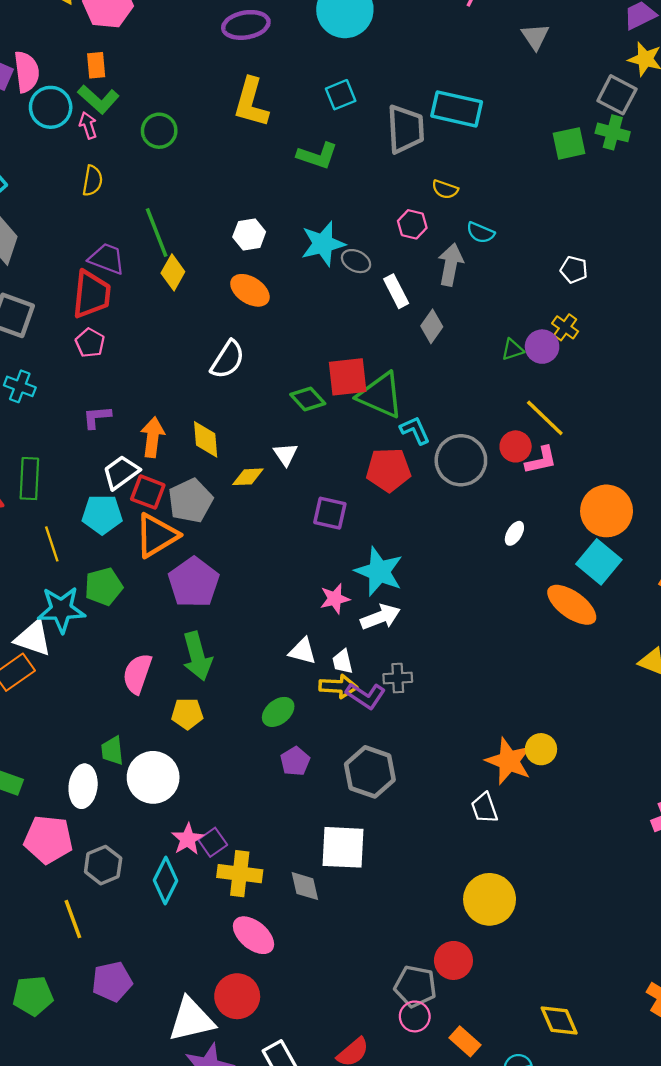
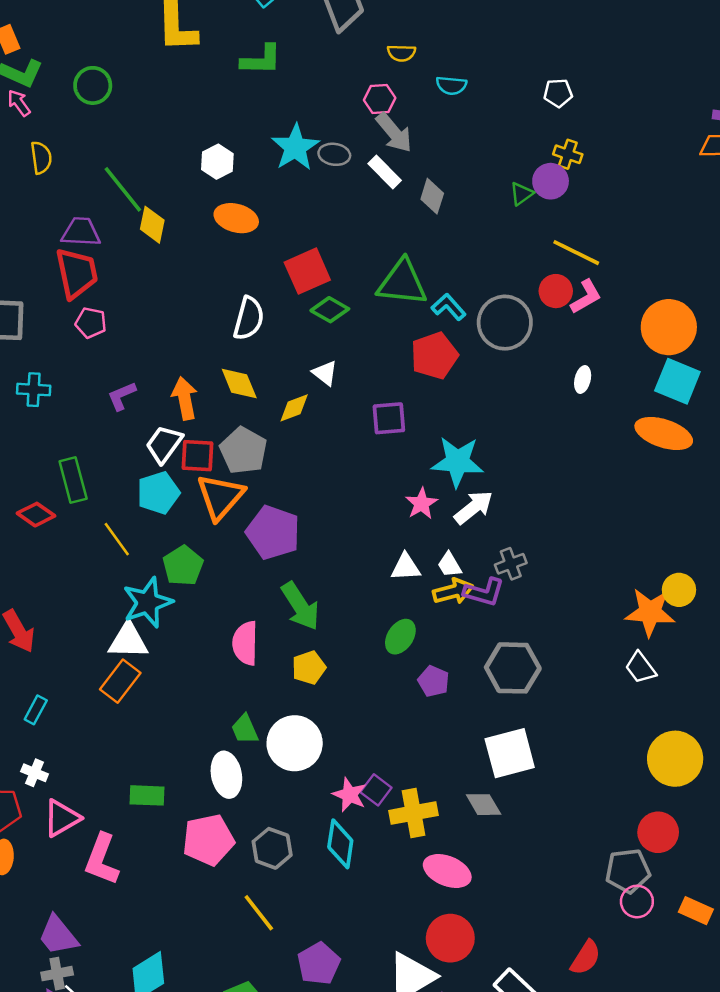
gray arrow: (451, 265) -> (394, 133), moved, turned 147
white semicircle: (228, 360) -> (249, 318), moved
red square: (348, 377) -> (307, 271), moved

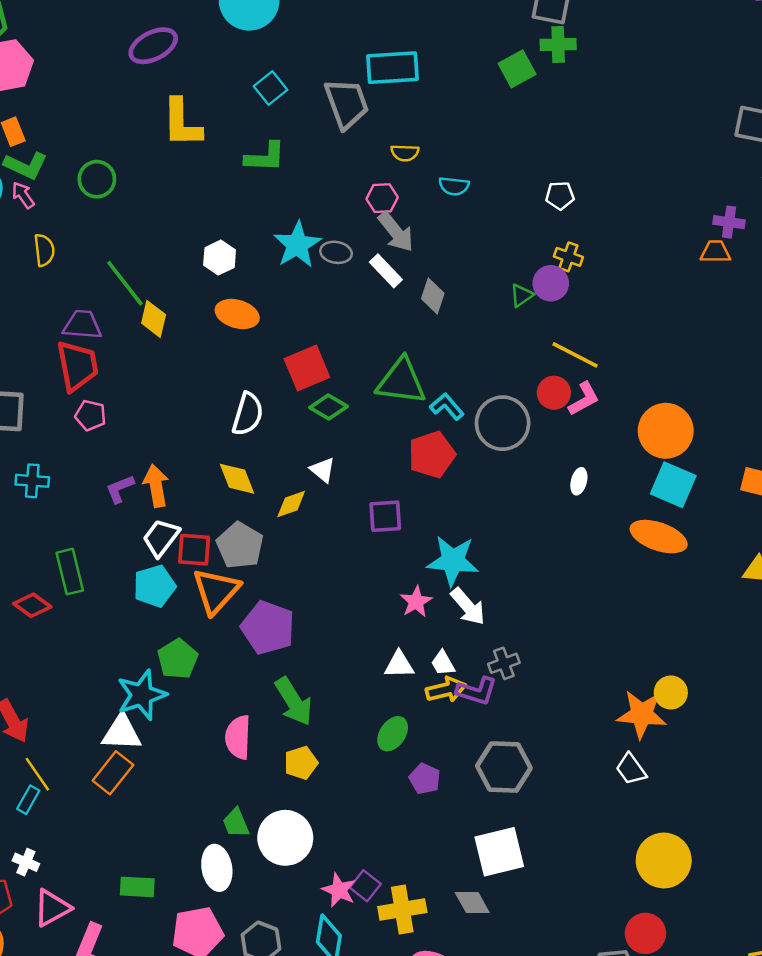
orange arrow: (185, 398) -> (156, 486), moved
white arrow: (474, 507) -> (468, 607), turned 87
yellow line: (117, 539) -> (37, 774), moved

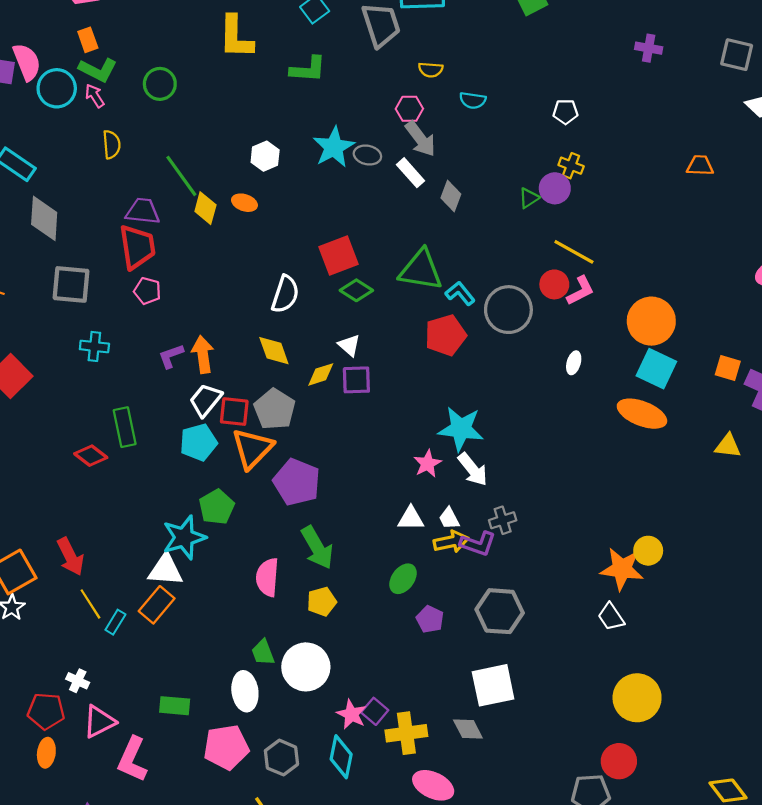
purple cross: (729, 222) -> (649, 48), moved
orange ellipse: (237, 314) -> (244, 203), moved, size x0.7
purple square: (385, 516) -> (356, 380), moved
cyan rectangle: (28, 800) -> (115, 622), moved

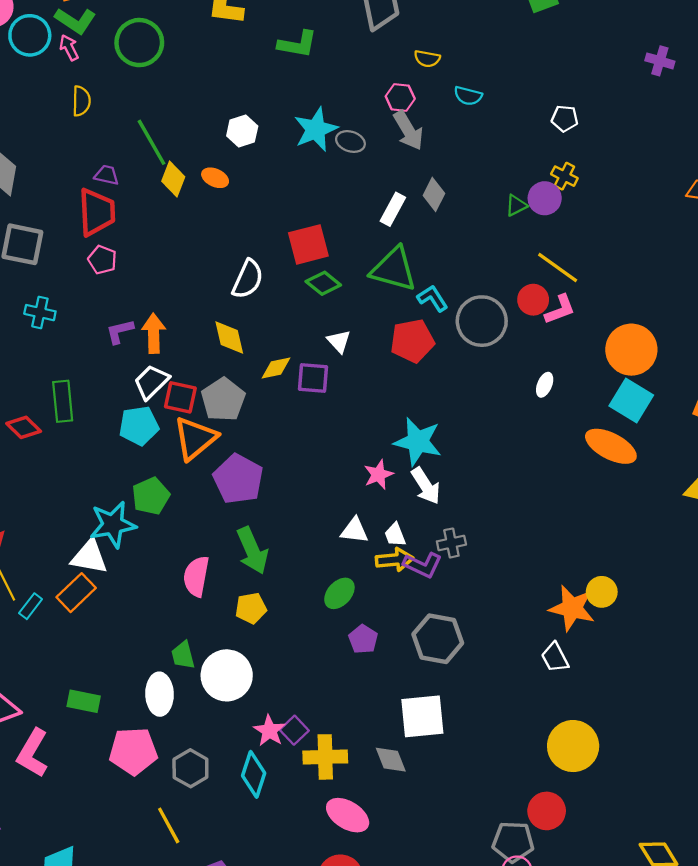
green circle: (160, 84) -> (139, 43), size x1.4
white rectangle: (411, 173) -> (393, 209), moved, turned 64
purple trapezoid: (143, 211) -> (107, 175), size x0.7
white triangle: (349, 345) -> (339, 341), moved

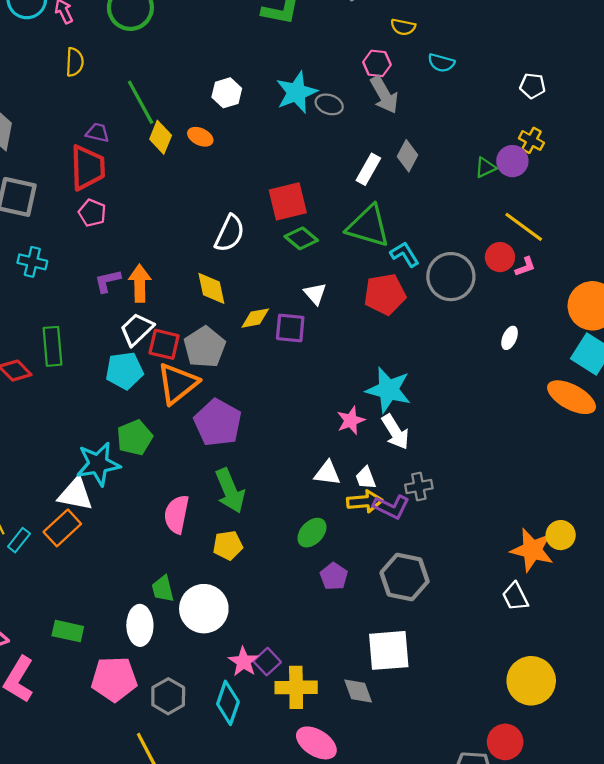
pink L-shape: (560, 309) -> (525, 267), size x0.7

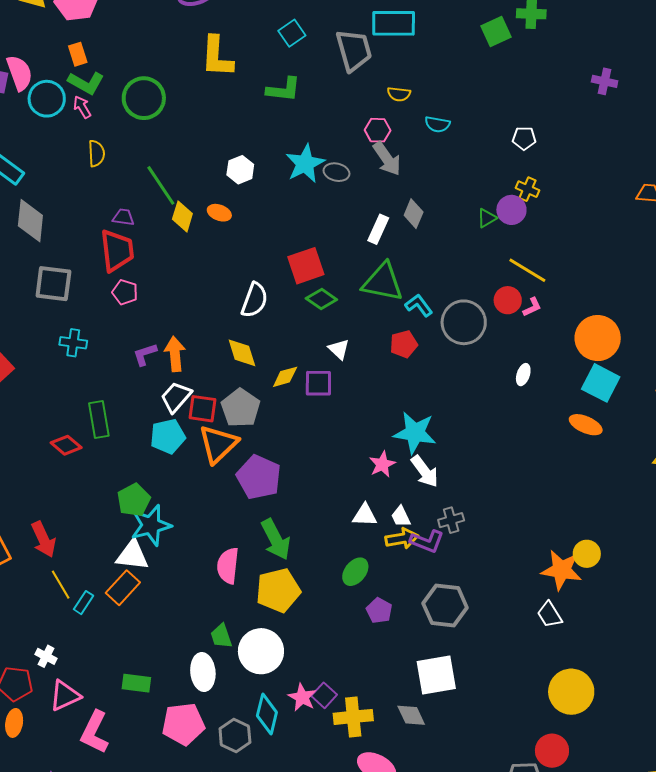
red pentagon: (385, 294) -> (404, 344), size x0.7
orange ellipse: (572, 397) -> (586, 425), size x0.7
green pentagon: (135, 438) -> (134, 500), moved
yellow pentagon: (228, 545) -> (278, 590), size x1.6
cyan diamond: (228, 703) -> (267, 714), moved

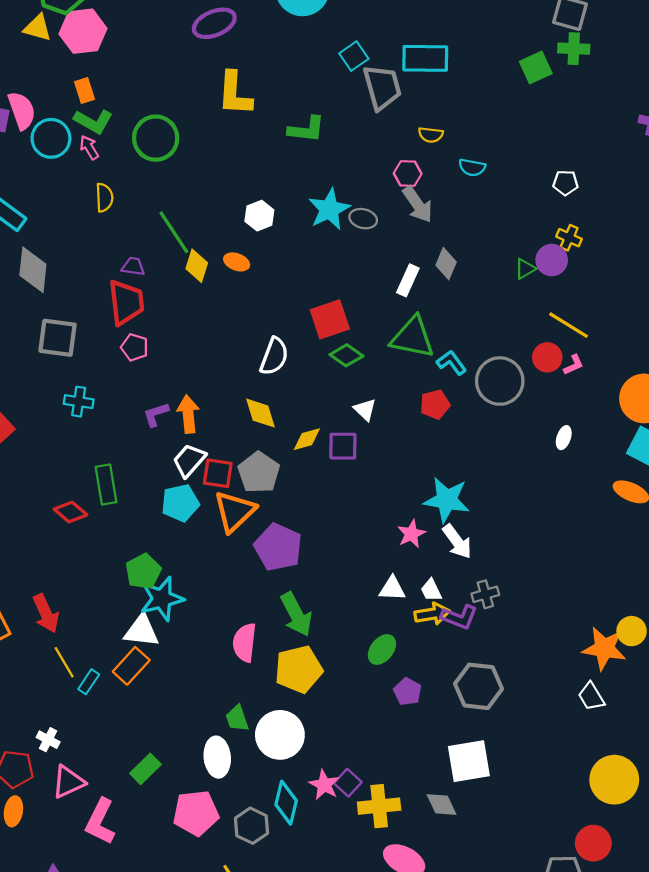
cyan square: (292, 33) -> (354, 56), moved
green rectangle: (136, 683) -> (145, 769), turned -52

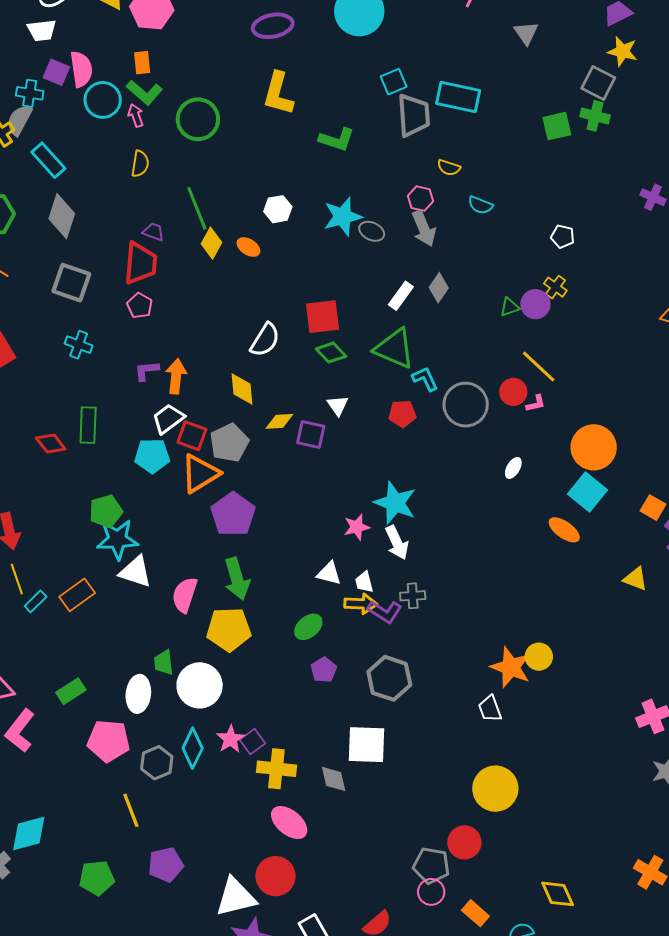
white triangle: (142, 631) -> (136, 572), moved

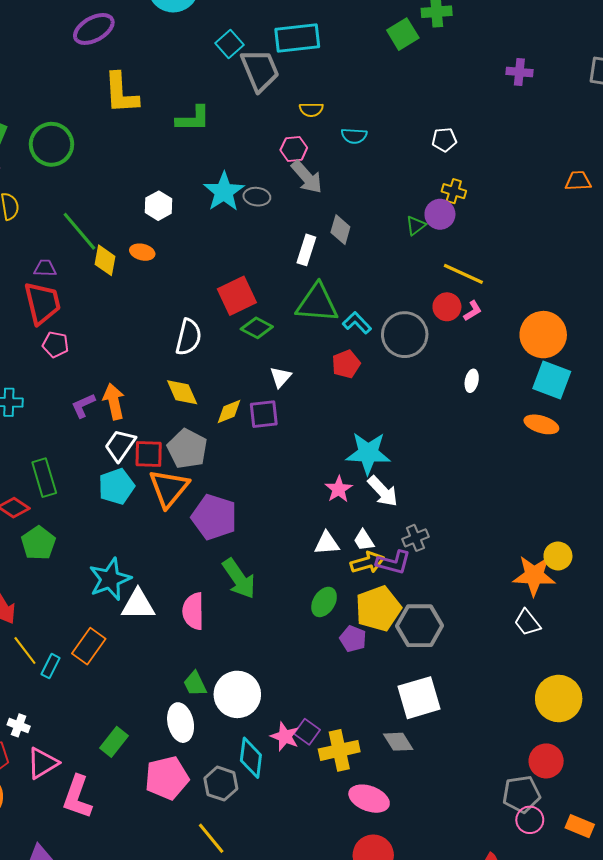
white triangle: (338, 405) -> (281, 377), turned 35
green pentagon: (106, 511) -> (38, 543), moved
yellow pentagon: (229, 629) -> (378, 609), moved

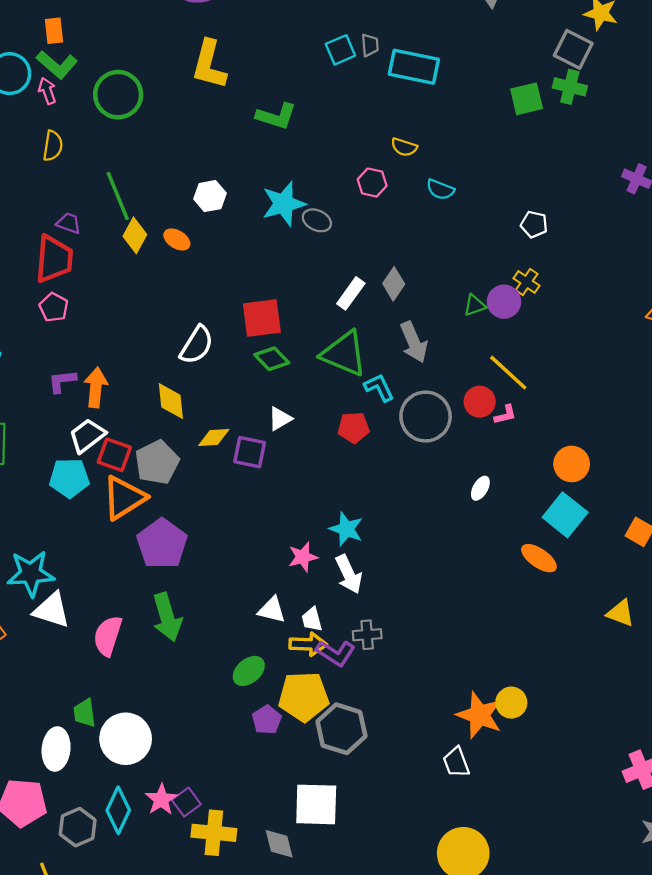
gray trapezoid: (260, 70) -> (370, 45), moved, size x0.5
gray arrow: (307, 177) -> (414, 342), moved
orange circle: (543, 335) -> (572, 464), size x0.7
cyan star: (368, 453) -> (346, 529), size x0.7

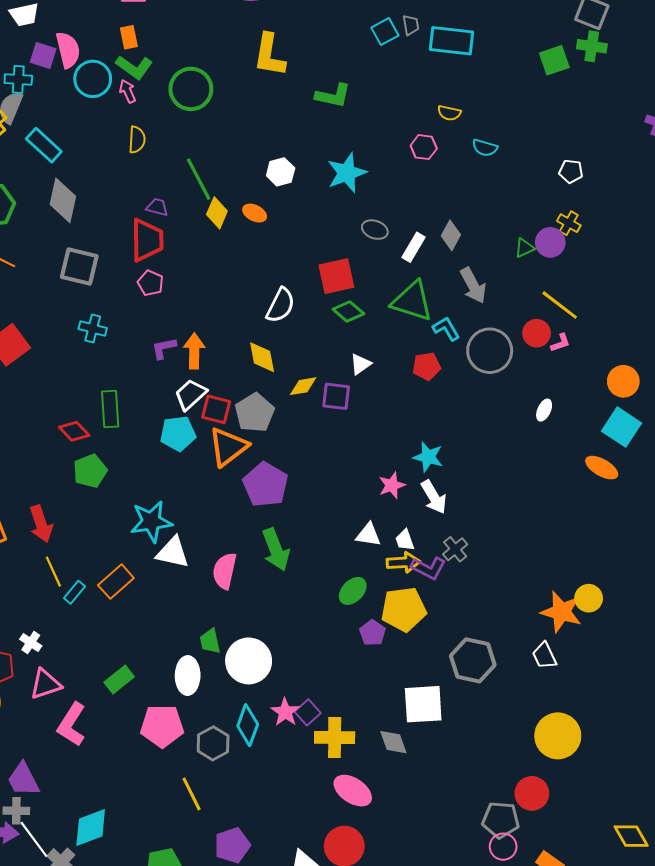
gray ellipse: (317, 220) -> (375, 230), moved
gray cross: (367, 635) -> (455, 549), turned -30
gray hexagon: (341, 729) -> (473, 660), moved

